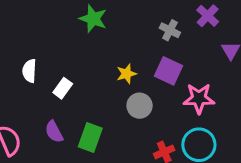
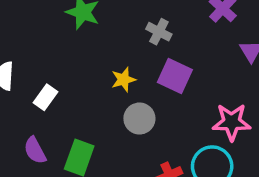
gray cross: (170, 30) -> (159, 32), moved
pink star: (199, 98) -> (232, 122), moved

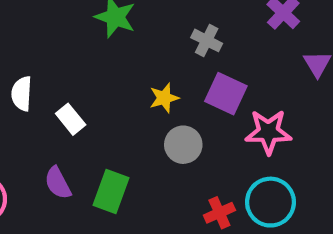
white rectangle: (46, 97) -> (71, 119), turned -75
pink star: (232, 122) -> (268, 132), moved

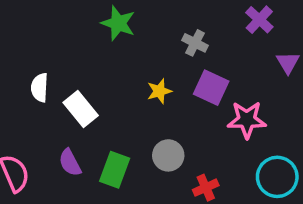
white rectangle: (71, 119) -> (81, 109), size x1.4
gray circle: (183, 145) -> (168, 155), moved
cyan circle: (270, 202) -> (277, 177), moved

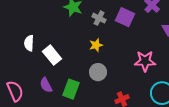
gray cross: (195, 43) -> (99, 18), moved
purple square: (211, 88) -> (125, 17), moved
gray circle: (168, 155) -> (98, 72), moved

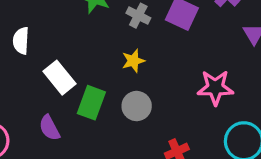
white semicircle: (29, 43) -> (21, 41), moved
green rectangle: (71, 89) -> (91, 103), moved

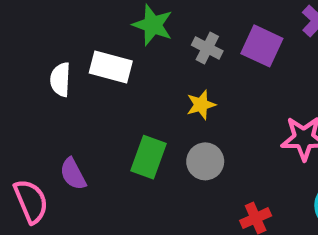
white rectangle: (60, 78) -> (111, 67), moved, turned -36
purple semicircle: (49, 128) -> (73, 174), moved

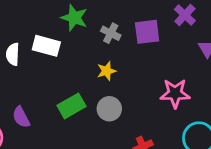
purple square: (262, 46) -> (147, 32), turned -32
green rectangle: (149, 157) -> (72, 106), turned 40

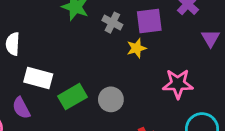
white rectangle: (46, 46) -> (38, 78), moved
yellow star: (107, 71) -> (137, 48), moved

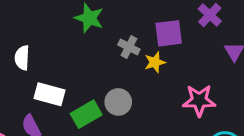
gray cross: (112, 23) -> (129, 47), moved
gray circle: (111, 99) -> (118, 102), moved

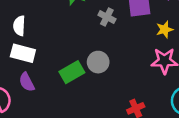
yellow star: (155, 62) -> (165, 29), moved
white rectangle: (50, 94) -> (23, 53), moved

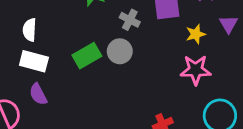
gray circle: (98, 62) -> (120, 51), moved
green rectangle: (72, 72) -> (87, 56), moved

